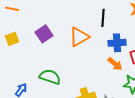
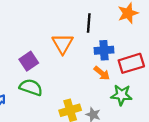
purple square: (44, 34) -> (29, 61), moved
orange triangle: (79, 37) -> (63, 44), turned -30

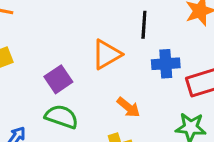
orange triangle: (63, 44) -> (107, 54), turned 30
orange arrow: (102, 73) -> (128, 107), moved

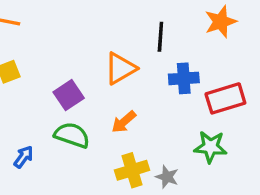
orange arrow: (128, 107) -> (124, 122), moved, turned 100

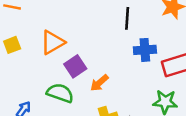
orange triangle: (120, 68) -> (53, 42), moved
purple square: (69, 95) -> (75, 66), moved

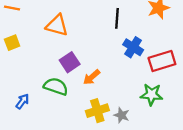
orange triangle: (53, 42) -> (57, 25), moved, turned 45
blue cross: (145, 50) -> (133, 47), turned 36

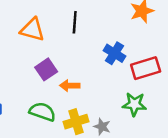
black line: (117, 18) -> (75, 22), moved
orange arrow: (92, 77) -> (70, 86), turned 42
green semicircle: (56, 86) -> (42, 112), moved

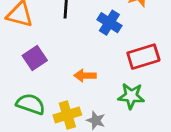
blue cross: (114, 53) -> (109, 23), moved
orange arrow: (70, 86) -> (85, 76), moved

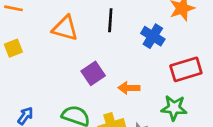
purple square: (35, 58) -> (93, 73), moved

